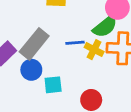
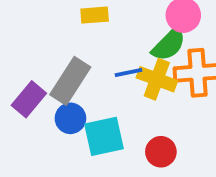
yellow cross: (94, 50) -> (157, 79), size x1.4
cyan square: (53, 85) -> (104, 136), size x1.5

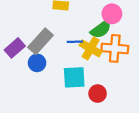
cyan square: (104, 136) -> (74, 77), moved
red circle: (161, 152) -> (98, 94), moved

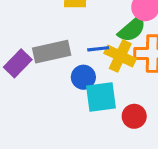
gray rectangle: (40, 41) -> (52, 52), turned 40
blue circle: (37, 63) -> (83, 77), moved

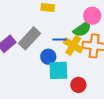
gray rectangle: (52, 52) -> (30, 38), turned -40

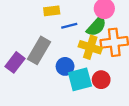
blue line: (60, 39) -> (69, 26), moved
red circle: (78, 85) -> (101, 80), moved

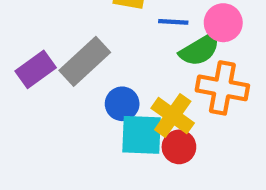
blue line: (69, 26) -> (173, 22), moved
yellow cross: (90, 47) -> (173, 116), moved

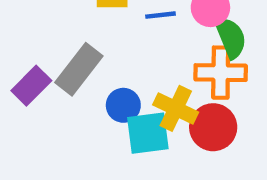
green semicircle: (200, 50) -> (231, 37), moved, turned -72
red circle: (179, 147) -> (213, 127), moved, size x1.4

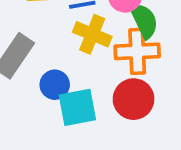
yellow cross: (176, 108) -> (92, 34), moved

